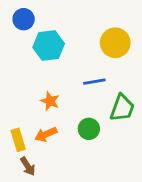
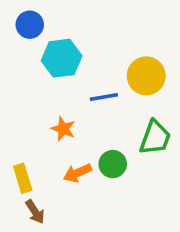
yellow circle: (115, 43) -> (146, 76), moved
blue line: (94, 82) -> (104, 97), moved
orange arrow: (46, 134) -> (77, 173), moved

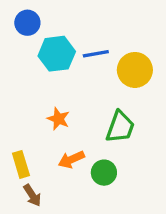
blue line: (104, 97) -> (96, 54), moved
green trapezoid: (155, 138) -> (120, 127), moved
green circle: (113, 164) -> (104, 173), moved

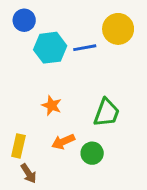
yellow circle: (135, 70) -> (118, 29), moved
yellow rectangle: (21, 164) -> (18, 146), turned 30

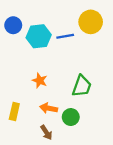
blue circle: (24, 20) -> (13, 25), moved
orange arrow: (63, 142) -> (49, 108), turned 35
brown arrow: (29, 173) -> (46, 133), moved

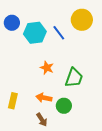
blue line: (65, 36) -> (59, 33), turned 63
orange star: (40, 81) -> (47, 68), moved

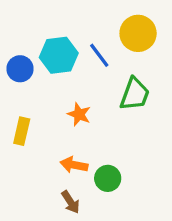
blue circle: (12, 23) -> (20, 69), moved
green trapezoid: (74, 78) -> (135, 94), moved
yellow rectangle: (13, 101) -> (22, 131), moved

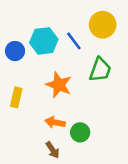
orange star: (79, 114) -> (59, 85), size x1.5

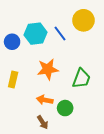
green trapezoid: (100, 70) -> (81, 78), moved
orange star: (59, 85) -> (48, 69), turned -30

